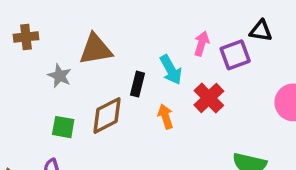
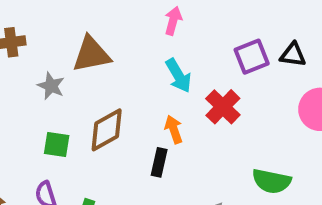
black triangle: (261, 31) -> (293, 55), moved
pink arrow: (202, 44) -> (173, 21), moved
black rectangle: (137, 84) -> (159, 162), moved

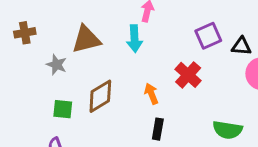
black triangle: (293, 55) -> (241, 46), moved
cyan arrow: (178, 76) -> (135, 39), moved, turned 30
black rectangle: (159, 162) -> (158, 129), moved

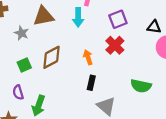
purple square: (208, 36) -> (118, 19), moved
green square: (63, 109) -> (24, 65), turned -32

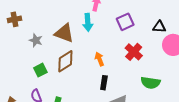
brown triangle: (44, 16) -> (64, 33), moved, turned 35
red cross: (115, 45) -> (134, 52), moved

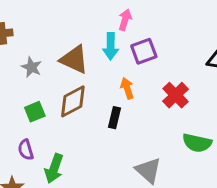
purple square: (125, 22) -> (144, 51), moved
orange arrow: (99, 59) -> (127, 88), moved
black rectangle: (104, 83) -> (114, 118), moved

